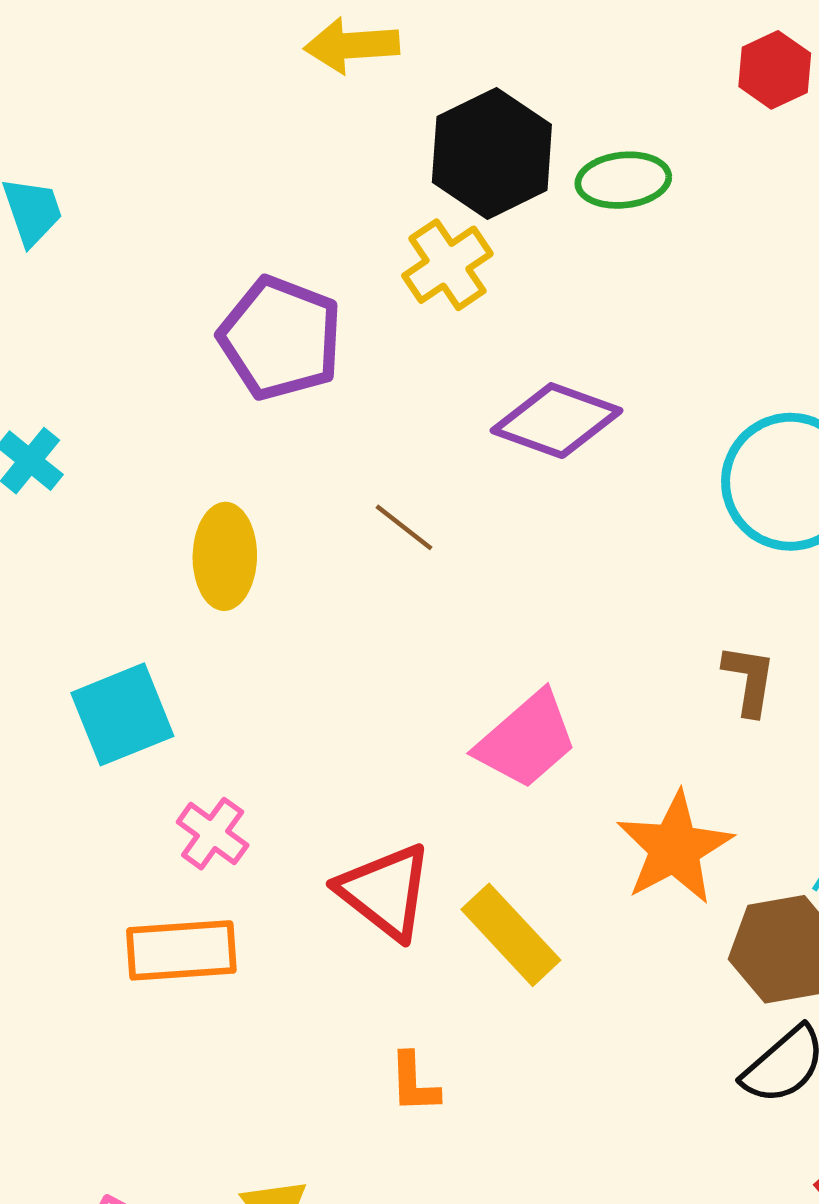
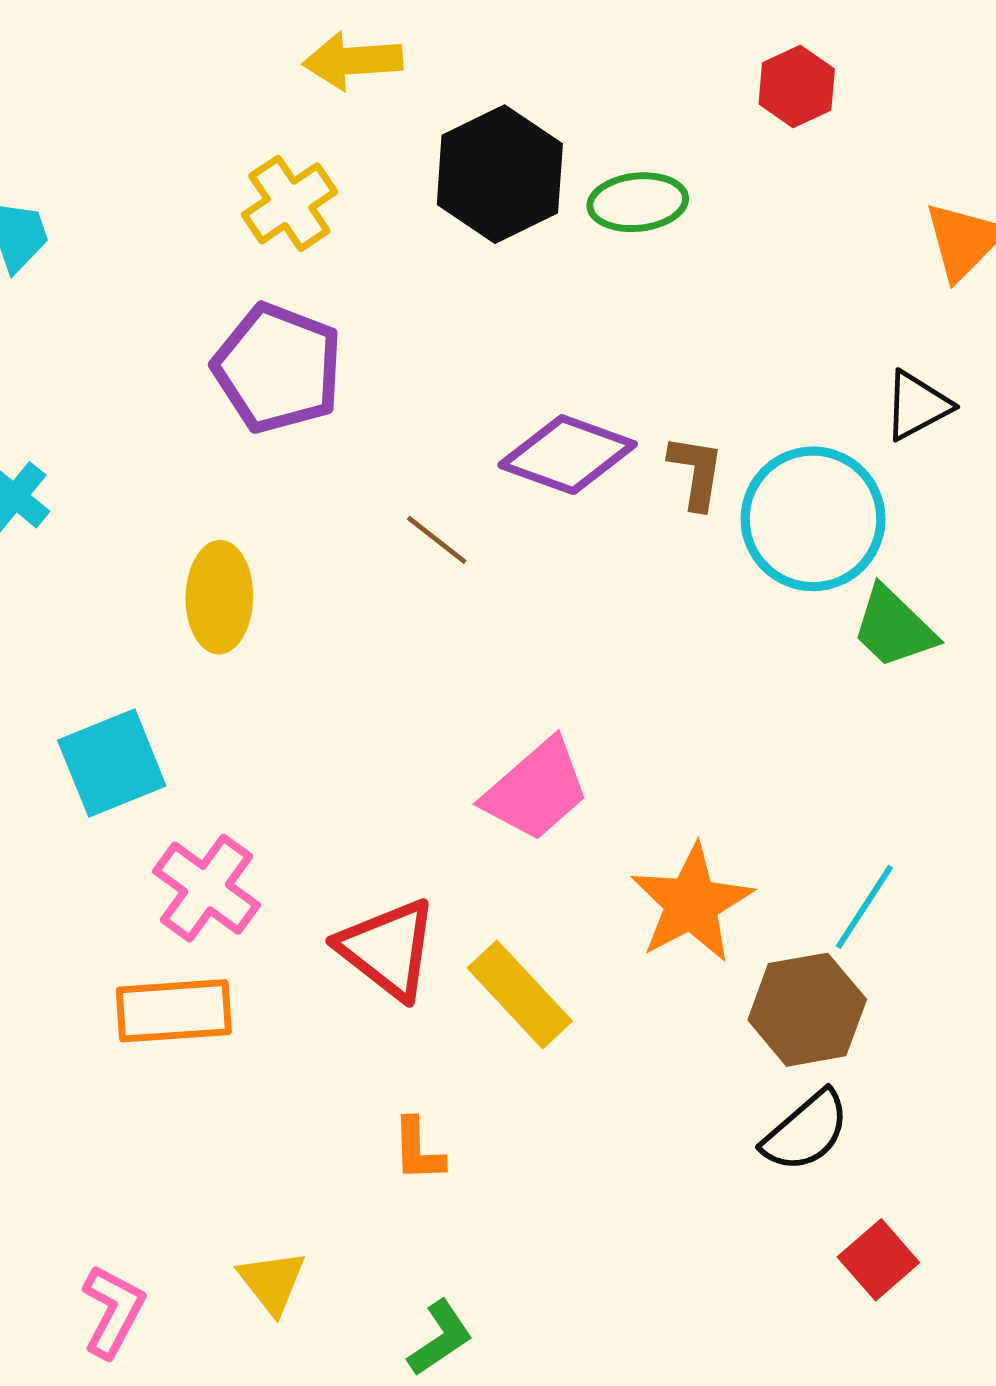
yellow cross: (447, 265) -> (289, 203), moved
brown line: (404, 527) -> (437, 540), moved
brown L-shape: (749, 680) -> (696, 472), moved
pink cross: (213, 834) -> (207, 888), size x1.4

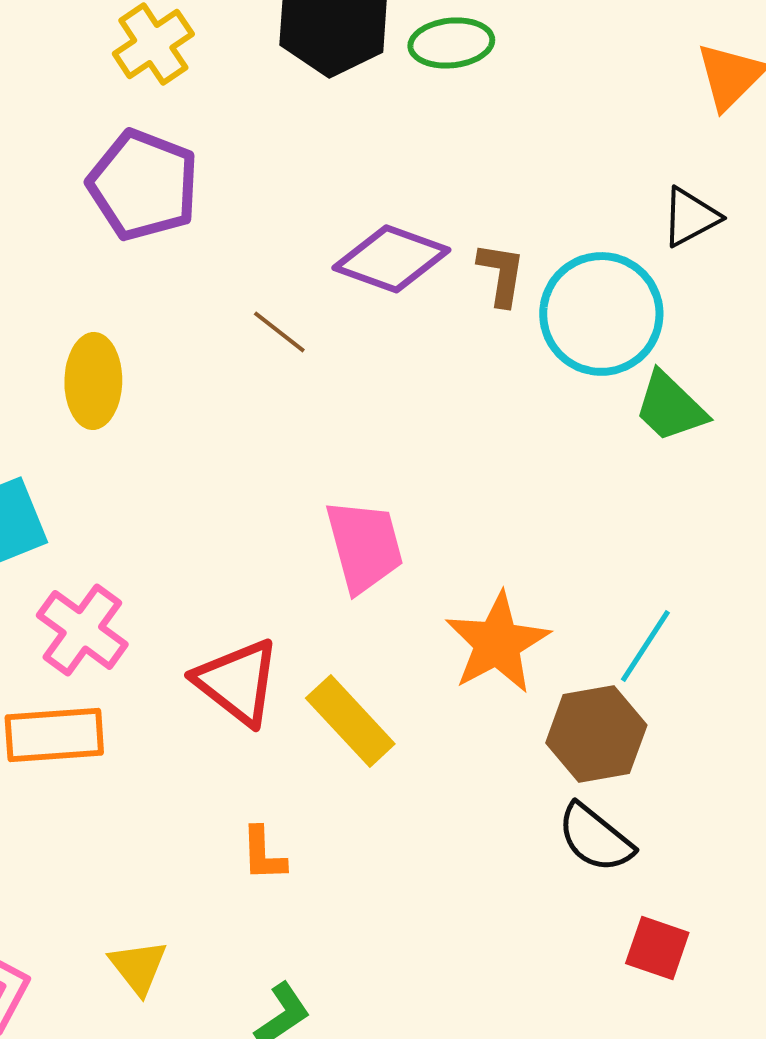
pink trapezoid: (536, 790) -> (364, 546), turned -64
black semicircle: (806, 1131) -> (595, 838), turned 80
red square: (878, 1260) -> (657, 948), turned -30

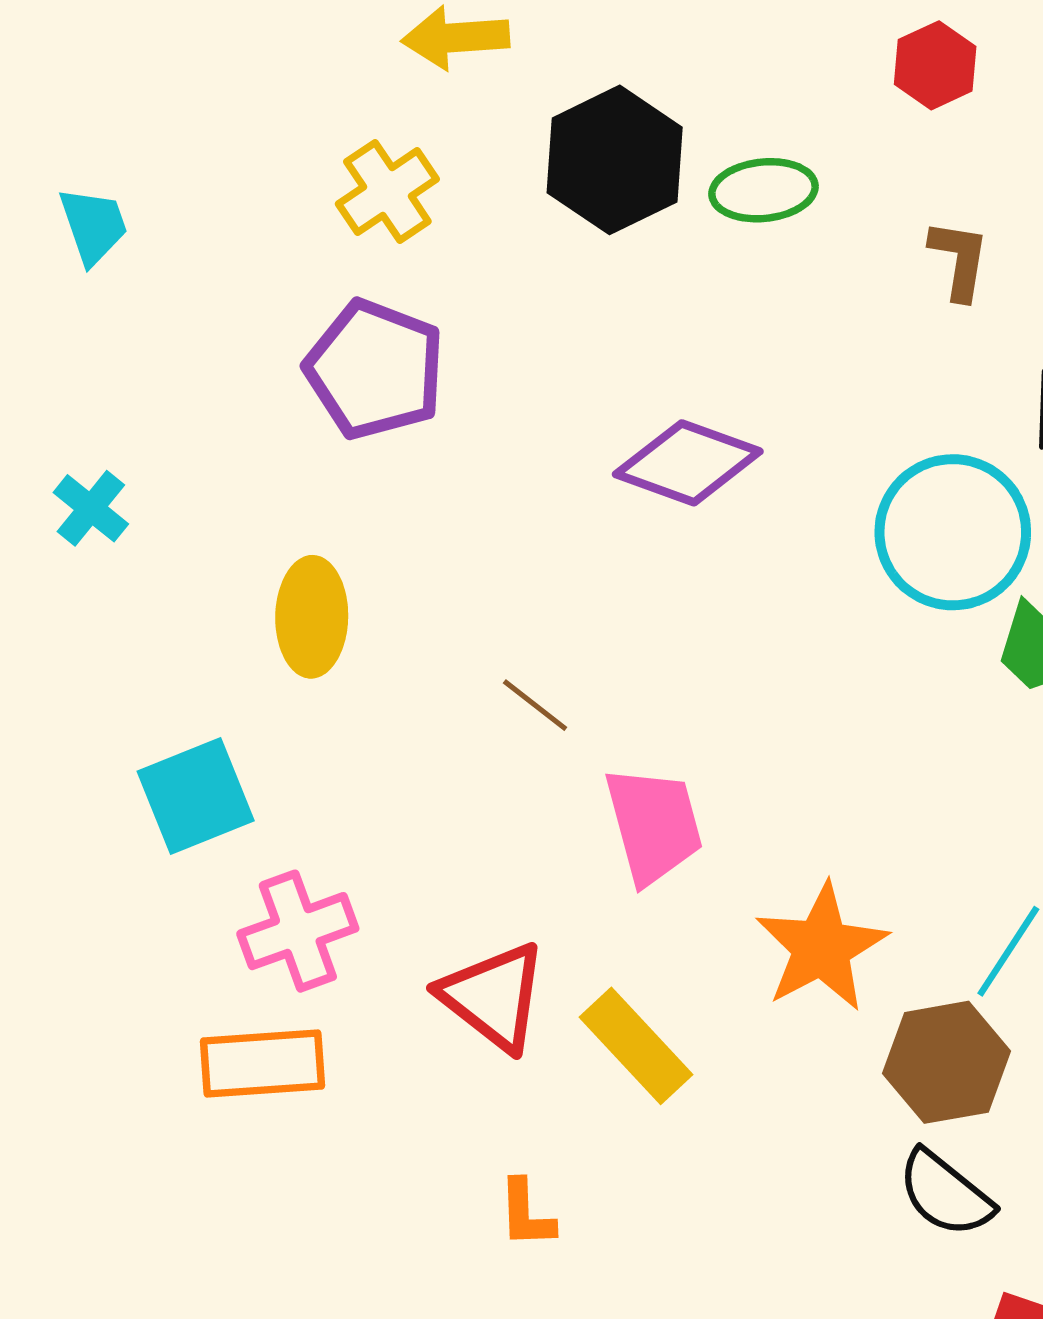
brown L-shape: (501, 274) -> (959, 260), moved
brown line: (279, 332) -> (535, 705), moved
pink cross: (82, 630) -> (298, 931), turned 34

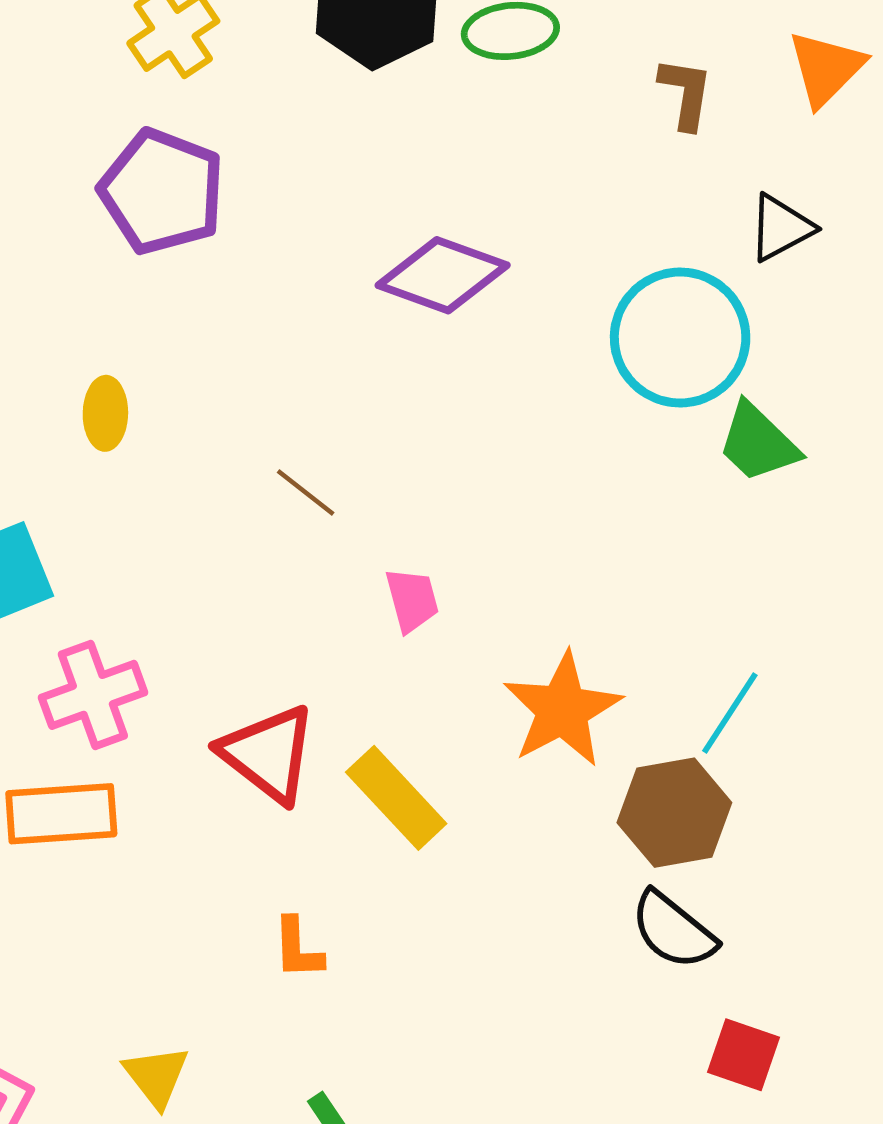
yellow ellipse: (312, 617) -> (105, 413), size x0.7
pink trapezoid: (654, 825) -> (412, 600), size x0.6

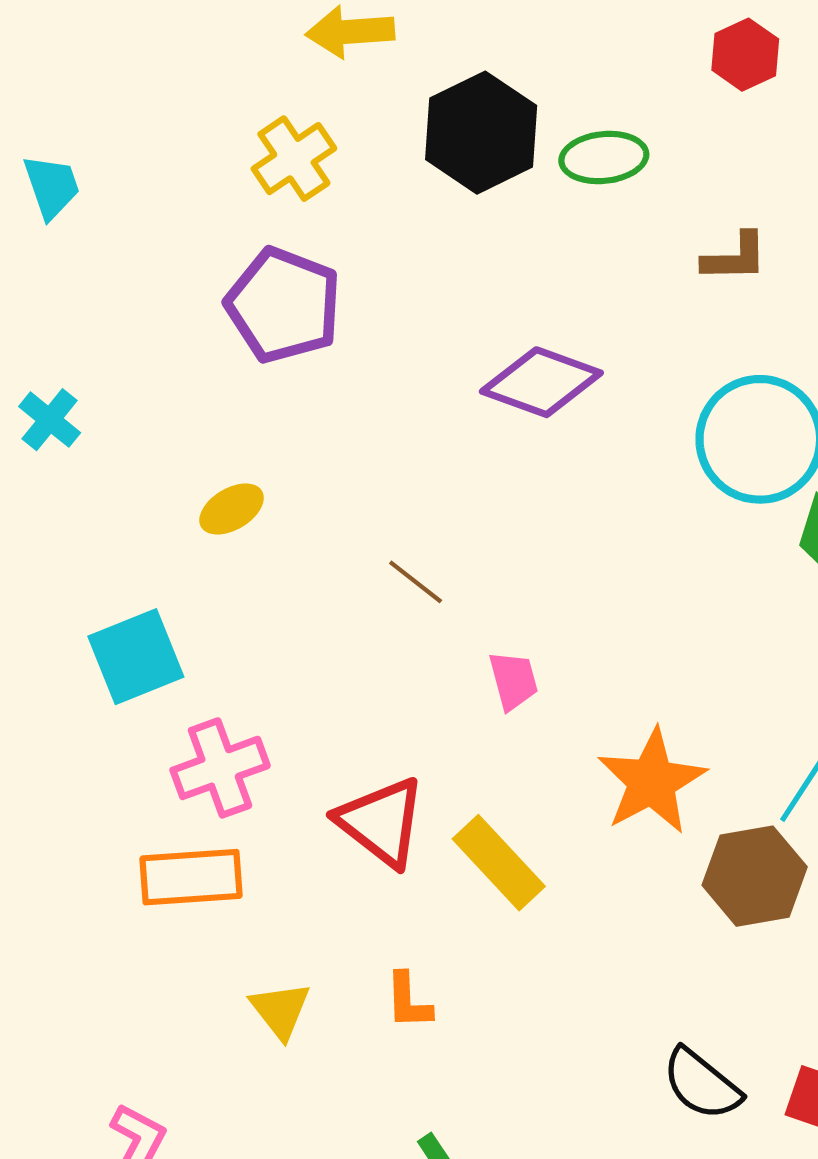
brown L-shape: (686, 93) -> (735, 257), moved, turned 80
yellow ellipse: (105, 413) -> (232, 509), turned 58
black semicircle: (673, 930) -> (702, 1084), moved
yellow triangle: (156, 1076) -> (280, 1010), moved

